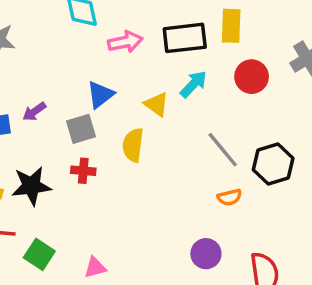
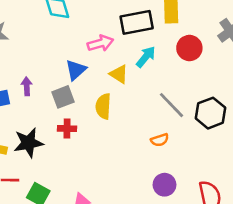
pink arrow: (125, 42) -> (100, 43), moved
purple arrow: (34, 112) -> (27, 86), turned 126
orange semicircle: (230, 197) -> (160, 140), moved

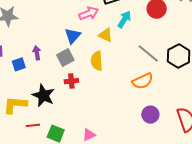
orange semicircle: (160, 140) -> (143, 81), size x1.5
black star: (28, 143) -> (43, 95), turned -30

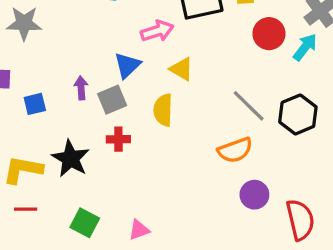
cyan arrow: (124, 19) -> (305, 47), moved
purple arrow: (37, 53) -> (81, 88), moved
purple circle: (150, 115) -> (254, 195), moved
red line: (33, 125) -> (26, 209), moved

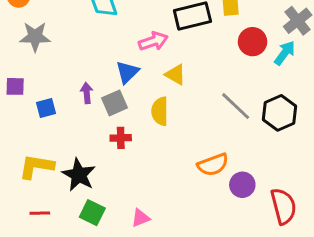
orange semicircle: (235, 150) -> (213, 165), moved
black star: (71, 159) -> (79, 175), moved
red line: (26, 209) -> (40, 213), moved

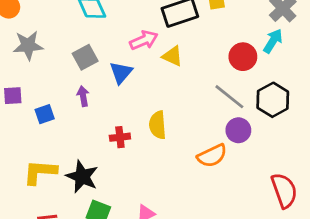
red circle: (253, 42) -> (243, 57), moved
yellow triangle: (176, 75) -> (173, 56), moved
gray square: (115, 103) -> (85, 57), moved
yellow semicircle: (160, 111) -> (158, 125), moved
purple circle: (242, 185) -> (238, 130), moved

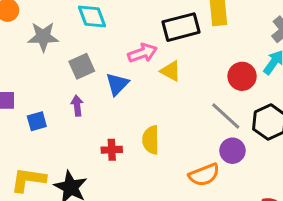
gray star: (28, 45) -> (43, 37), moved

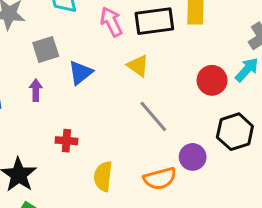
pink arrow: (142, 53) -> (111, 22), moved, turned -104
gray line: (226, 116) -> (153, 116), moved
yellow semicircle: (151, 140) -> (103, 176), moved

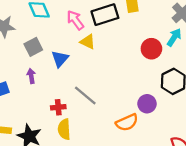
yellow triangle: (138, 66) -> (88, 42), moved
gray line: (153, 116) -> (85, 96), moved
yellow semicircle: (103, 176) -> (64, 129), moved

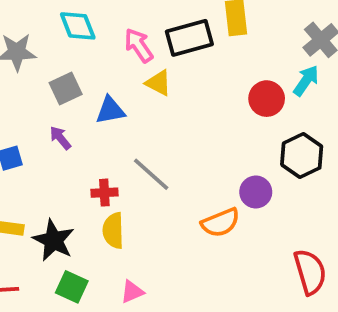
blue triangle: (60, 59) -> (110, 110), turned 36
purple arrow: (31, 76) -> (60, 138), turned -32

